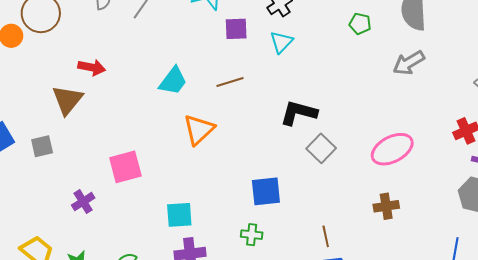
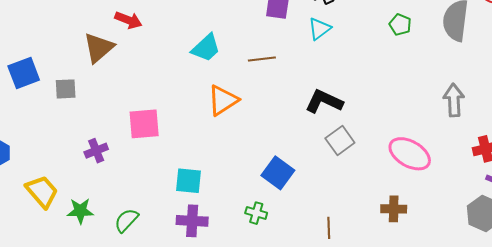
gray arrow: (409, 63) -> (454, 100), moved, turned 108
pink ellipse: (392, 149) -> (410, 154), turned 48
blue square: (266, 191) -> (278, 173), turned 32

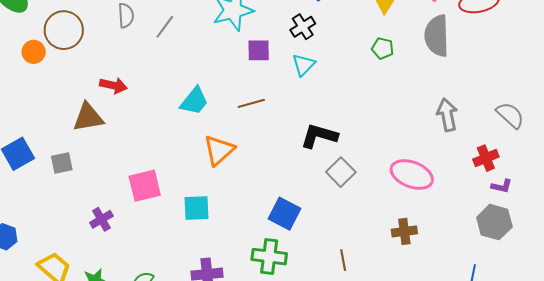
brown triangle: (99, 48) -> (88, 117), turned 40
cyan square: (189, 181) -> (197, 208), moved
green cross: (256, 213) -> (269, 257), size x1.6

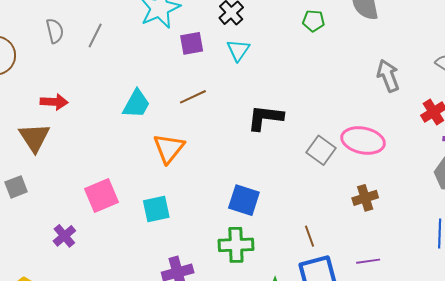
brown triangle: (88, 117) -> (34, 137), turned -44
gray square: (341, 172) -> (321, 150), moved

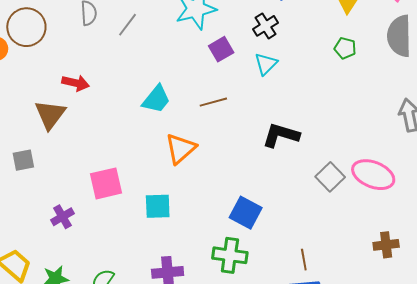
purple square: (192, 43) -> (221, 49), turned -30
brown cross: (365, 198) -> (386, 245), moved

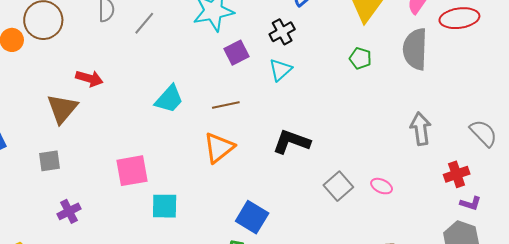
orange triangle: (181, 149) -> (219, 148), moved
gray square: (23, 160) -> (49, 161), moved
pink ellipse: (373, 175) -> (382, 186), size x0.5
pink square: (106, 183) -> (132, 171), moved

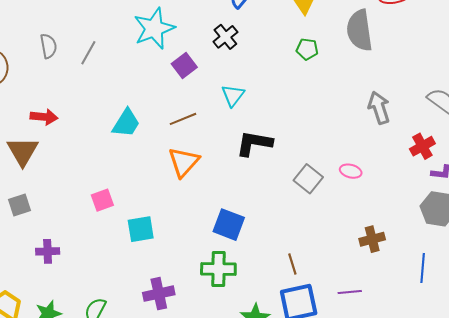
cyan triangle: (280, 70) -> (233, 95), moved
pink square: (132, 171) -> (102, 200), size x0.7
purple cross: (69, 211) -> (48, 251), turned 35

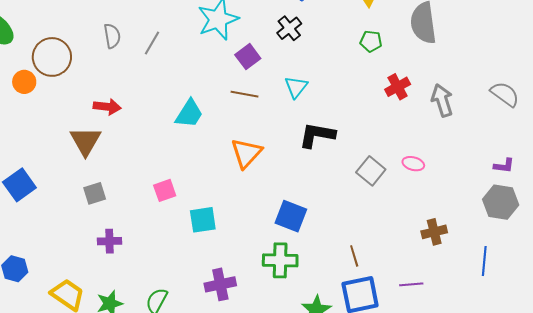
brown line: (183, 119) -> (245, 94), moved, turned 32
red cross: (422, 146) -> (398, 87), moved
gray square: (19, 205) -> (95, 193), moved

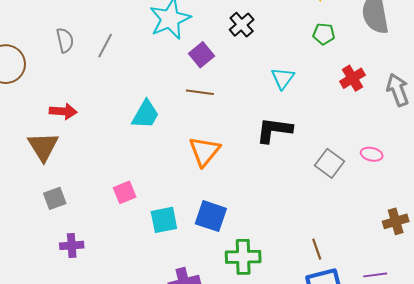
cyan triangle: (296, 87) -> (283, 78), moved
blue square: (291, 216) -> (211, 216), moved

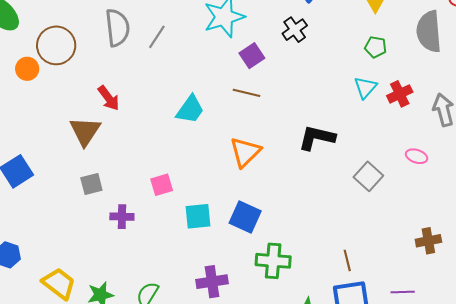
gray semicircle: (65, 40) -> (117, 28), size x1.5
cyan triangle: (283, 78) -> (365, 87), moved
red arrow: (63, 111) -> (109, 98), turned 44
pink ellipse: (372, 154) -> (417, 156), moved
purple cross: (72, 245) -> (122, 217), moved

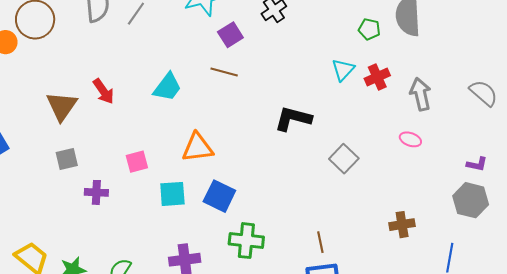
green pentagon: (376, 47) -> (369, 29), moved
red arrow: (109, 98) -> (103, 91), moved
orange triangle: (245, 152) -> (198, 147), moved, turned 36
pink ellipse: (417, 156) -> (410, 139), moved

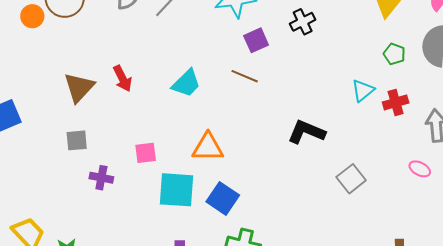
cyan square: (172, 194) -> (176, 190), size x1.4

